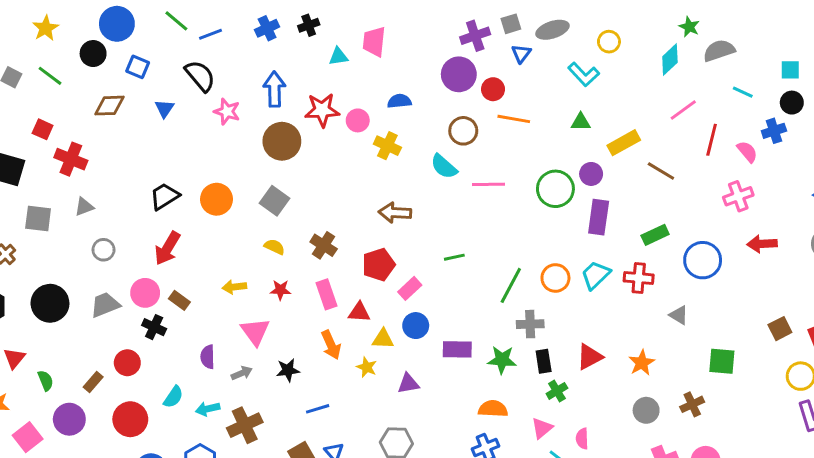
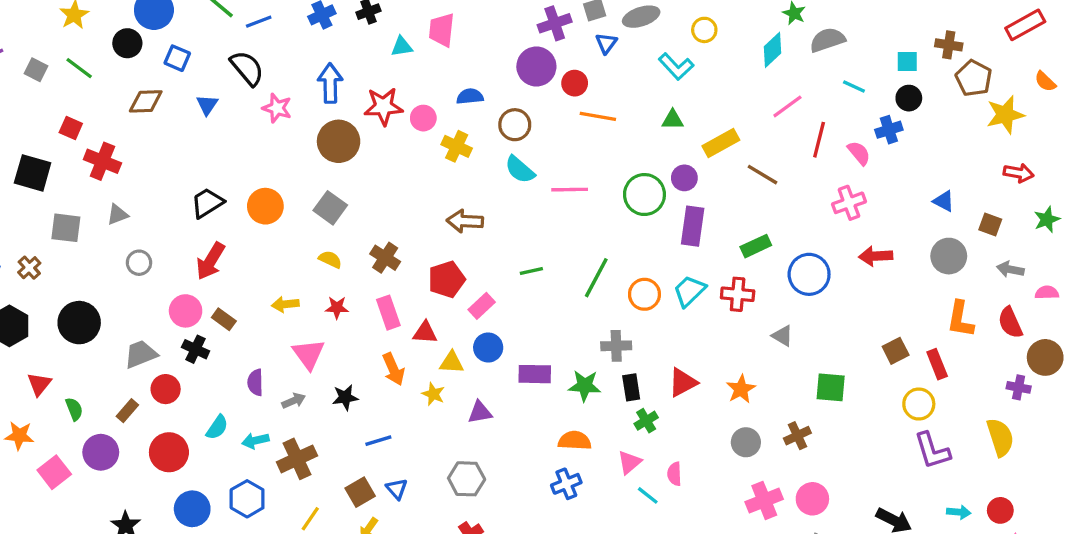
brown circle: (463, 131) -> (515, 125), moved
green line: (511, 285) -> (596, 278), moved
gray trapezoid: (105, 305) -> (141, 354), moved

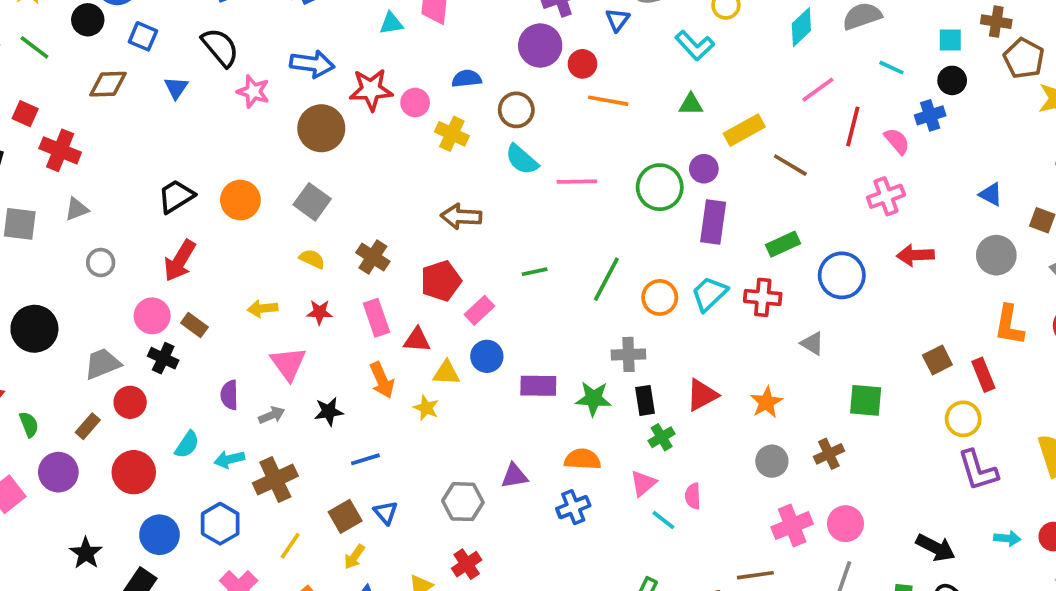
blue arrow: (330, 83) -> (312, 64), turned 99
purple triangle: (480, 412) -> (514, 476), moved

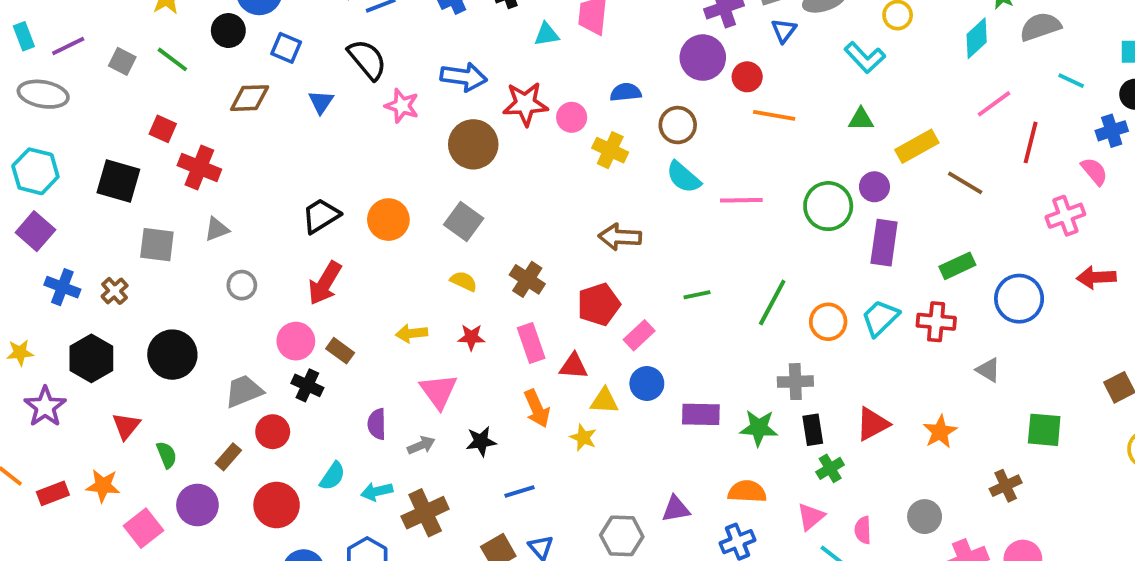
pink semicircle: (897, 141) -> (1094, 171), moved
gray circle: (772, 461) -> (925, 517), moved

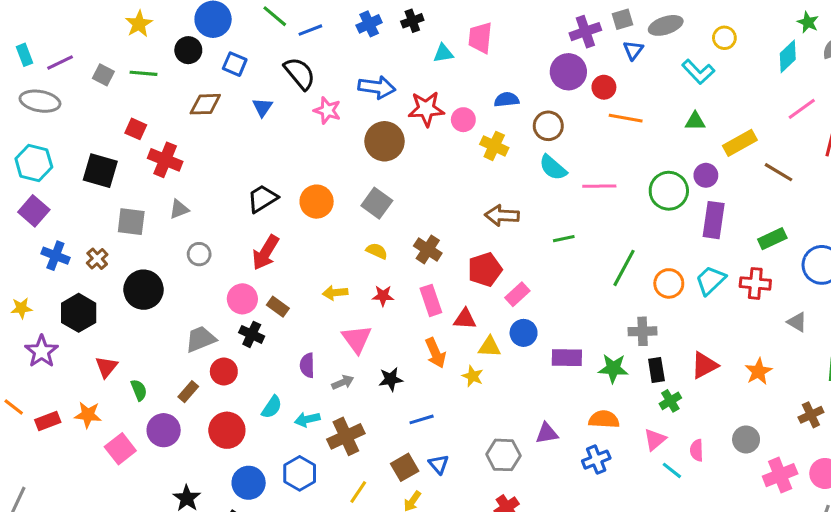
green line: (172, 59) -> (144, 73), turned -32
green line: (697, 295) -> (564, 239), moved
black circle: (172, 355) -> (144, 290), moved

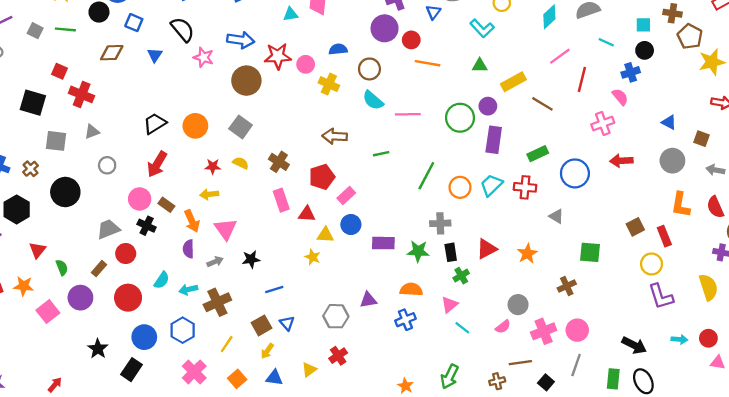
red star: (383, 296) -> (213, 166), moved
orange arrow: (436, 353) -> (192, 221), moved
pink semicircle: (697, 450) -> (503, 327), moved, turned -126

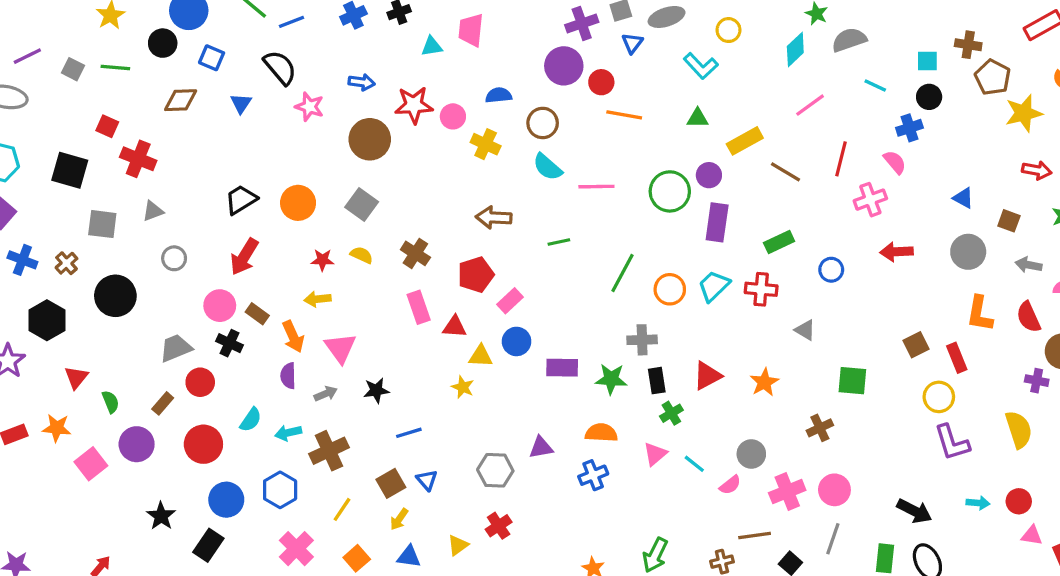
blue arrow: (241, 40) -> (362, 82), size x0.7
red line: (582, 79) -> (841, 159), moved
blue circle: (575, 173) -> (831, 270), size x0.6
cyan line: (462, 328) -> (694, 464), moved

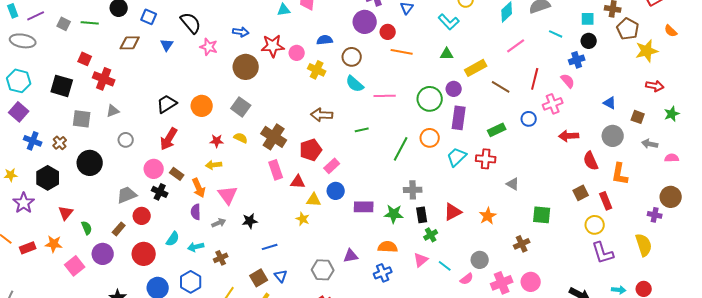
brown cross: (415, 253) -> (274, 137), size x1.4
blue circle: (831, 270) -> (529, 119), moved
orange circle: (670, 289) -> (430, 138), moved
red semicircle: (1029, 317) -> (591, 161), moved
brown cross: (329, 451) -> (221, 258), size x0.6

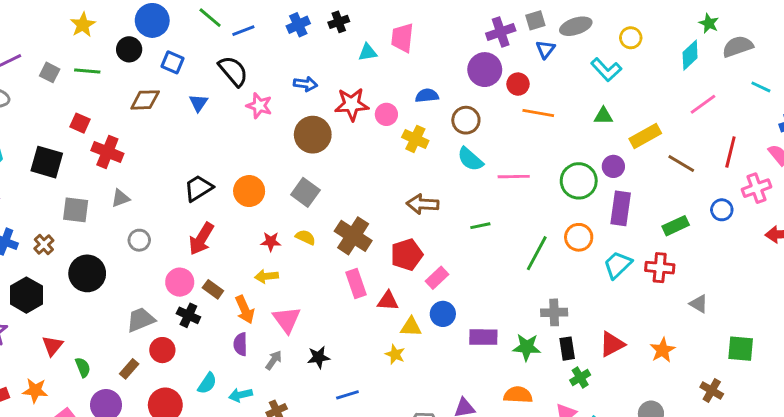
gray arrow: (219, 223) -> (274, 360), turned -32
brown cross: (522, 244) -> (712, 391), turned -35

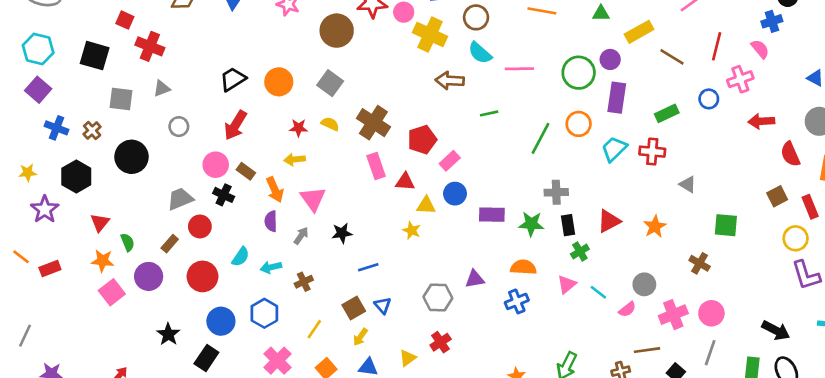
yellow cross: (415, 139) -> (430, 35), size x1.4
brown arrow: (423, 204) -> (450, 81), moved
orange star: (35, 391) -> (103, 261), moved

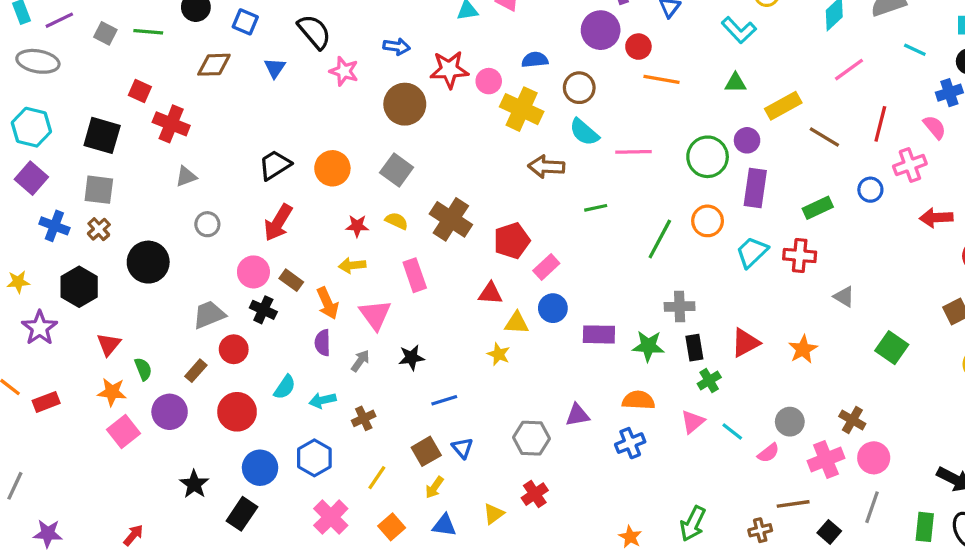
gray square: (121, 99) -> (99, 190), moved
pink rectangle: (376, 166) -> (415, 275), moved
green square: (726, 225) -> (892, 348), turned 30
brown cross: (700, 263) -> (852, 420), moved

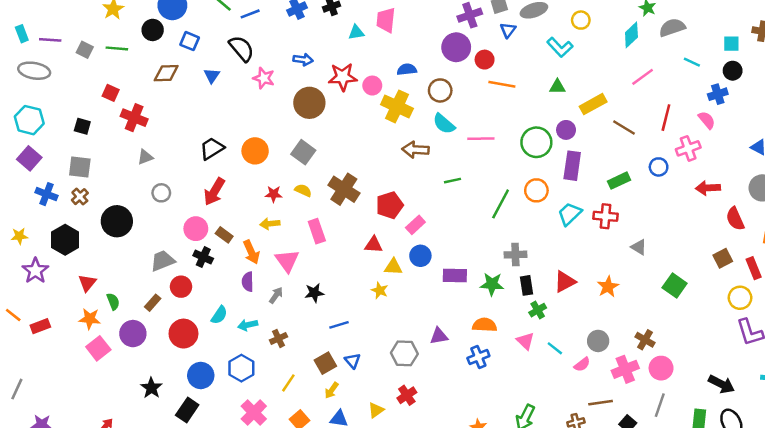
purple line: (59, 20) -> (50, 40), turned 30
black square: (102, 135) -> (82, 126), size x0.6
pink triangle: (693, 422) -> (525, 341), turned -36

